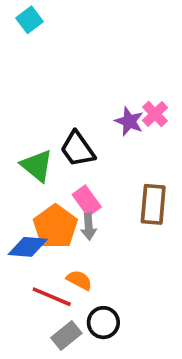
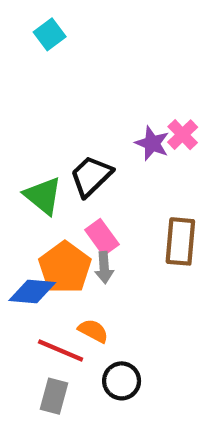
cyan square: (30, 20) -> (50, 34), moved
black trapezoid: (78, 149) -> (91, 176), turned 81
gray rectangle: (66, 335) -> (54, 396), moved, turned -36

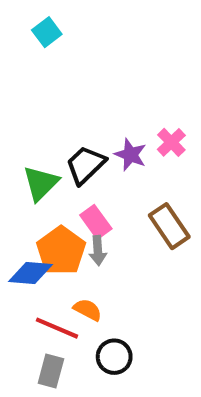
pink cross: (183, 135) -> (171, 142), moved
purple star: (152, 143) -> (130, 155), moved
green triangle: (43, 196) -> (41, 183), turned 36
brown rectangle: (180, 241) -> (169, 226), turned -39

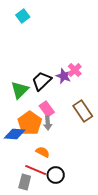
pink cross: (171, 142) -> (75, 70), moved
red line: (57, 328) -> (36, 170), moved

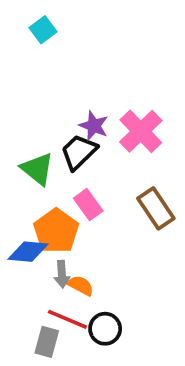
pink cross: (75, 70) -> (141, 131), size x1.6
purple star: (64, 76) -> (94, 126), moved
green triangle: (20, 90) -> (37, 169), turned -36
gray arrow: (48, 123) -> (62, 274), moved

